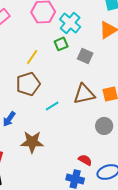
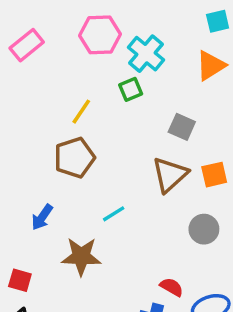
gray square: (85, 56) -> (182, 127), moved
brown triangle: (84, 94) -> (170, 175), turned -30
cyan line: (52, 106) -> (114, 214), moved

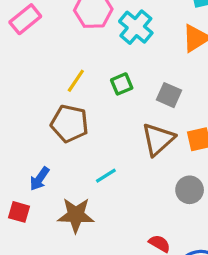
green square: (131, 89) -> (122, 84), moved
brown pentagon: (74, 158) -> (70, 123), turned 30
red square: (20, 280) -> (19, 212), moved

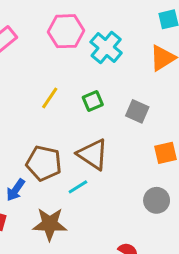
brown pentagon: (70, 123) -> (44, 163), moved
brown triangle: (158, 139) -> (93, 154), moved, turned -44

